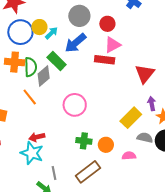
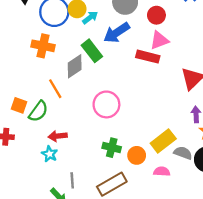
green semicircle: (31, 67) -> (38, 111), moved, turned 30
yellow rectangle: (131, 118) -> (163, 141), moved
cyan star: (32, 153) -> (50, 154), size x0.6

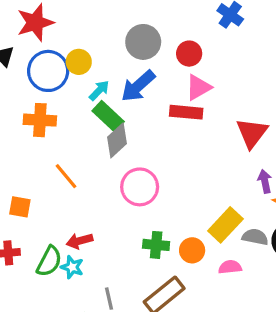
cyan arrow: (90, 18) -> (99, 91), moved
gray diamond: (75, 66) -> (117, 140), moved
green semicircle: (38, 111) -> (49, 261), moved

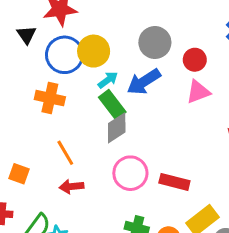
yellow circle: (79, 62) -> (94, 51), size x1.4
red rectangle: (186, 112) -> (174, 182), moved
red arrow: (79, 241) -> (71, 187), moved

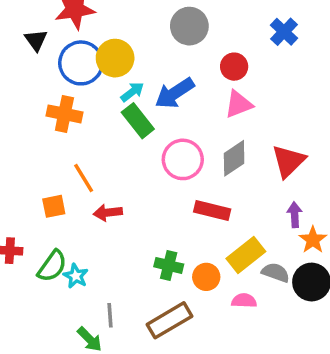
gray circle: (155, 42) -> (189, 26), moved
gray diamond: (117, 128) -> (234, 158), moved
pink circle: (130, 173) -> (183, 159), moved
orange square: (19, 174) -> (54, 206), moved, turned -30
red arrow: (71, 187) -> (108, 213), moved

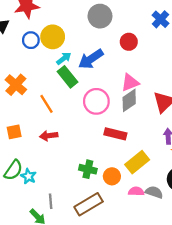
blue circle: (81, 63) -> (31, 40), size x0.6
pink triangle: (239, 104) -> (130, 82), moved
orange cross: (64, 114) -> (16, 85), moved, turned 30
orange line: (84, 178) -> (46, 104), moved
gray semicircle: (276, 273) -> (154, 192), moved

